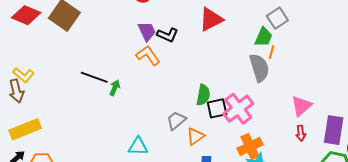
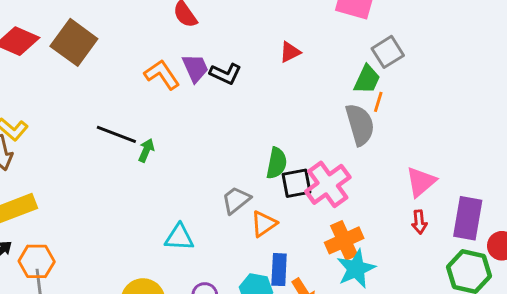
red triangle: (211, 19) -> (290, 52), size x0.6
orange L-shape: (148, 55) -> (162, 75), moved

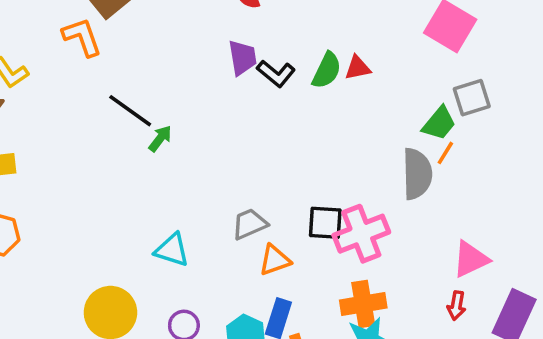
orange L-shape: (162, 75) -> (82, 37), moved
green semicircle: (277, 163) -> (327, 70), moved

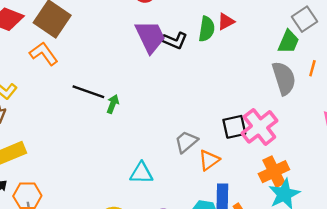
purple trapezoid: (242, 58) -> (150, 37), size x1.4
orange line: (445, 153) -> (312, 68), moved

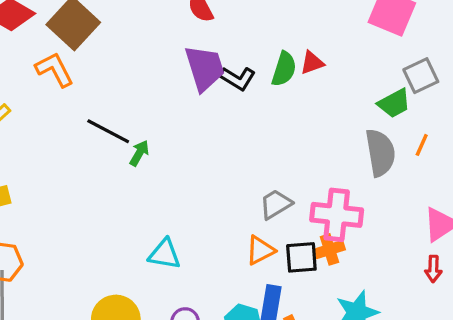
green trapezoid: (288, 42) -> (394, 103), turned 30
black square: (234, 127) -> (301, 257), moved
pink cross: (259, 127) -> (337, 215), turned 36
gray trapezoid: (186, 142) -> (276, 204), moved
orange cross: (274, 172) -> (330, 249), moved, size x0.7

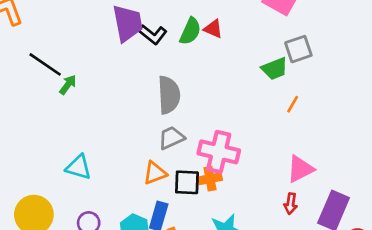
red triangle: (312, 63) -> (213, 29), turned 36
gray semicircle: (380, 153) -> (169, 95), moved

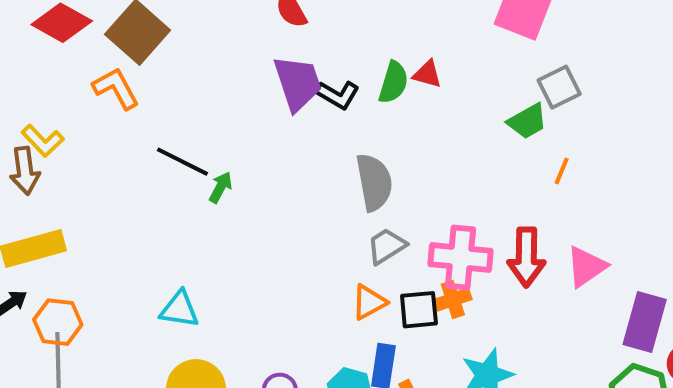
cyan triangle: (79, 167) -> (179, 309), moved
red arrow: (291, 204) -> (526, 257), moved, size x1.8

